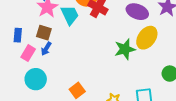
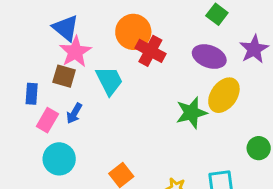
cyan trapezoid: (70, 15) -> (109, 81), moved
brown square: (44, 33) -> (64, 76), moved

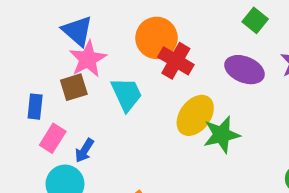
brown square: (64, 76) -> (74, 87), turned -35
yellow ellipse: (224, 95) -> (195, 115), moved
blue arrow: (74, 113) -> (84, 151), moved

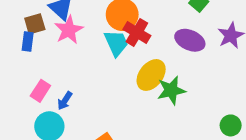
brown square: (74, 87) -> (35, 24), moved
cyan trapezoid: (127, 94) -> (116, 43), moved
blue rectangle: (35, 107) -> (28, 41), moved

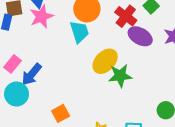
red cross: (137, 32) -> (126, 16), moved
blue arrow: (65, 101) -> (32, 74), size x1.5

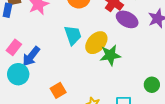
cyan trapezoid: (79, 32) -> (73, 35), moved

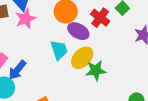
purple ellipse: (127, 19) -> (78, 31), moved

